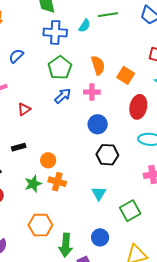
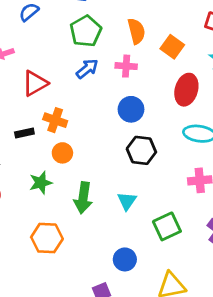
red triangle: (24, 109) -> (35, 83), size x1.5
orange cross: (57, 182) -> (55, 120), moved
green arrow: (66, 245) -> (83, 198), moved

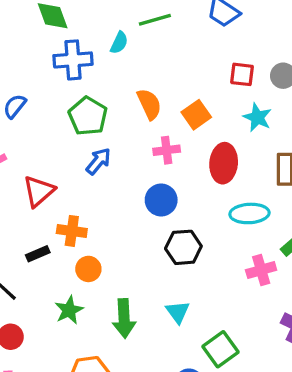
orange square: (172, 47) -> (196, 115), turned 30
pink cross: (126, 66) -> (167, 150), moved
green square: (167, 226) -> (220, 349), moved

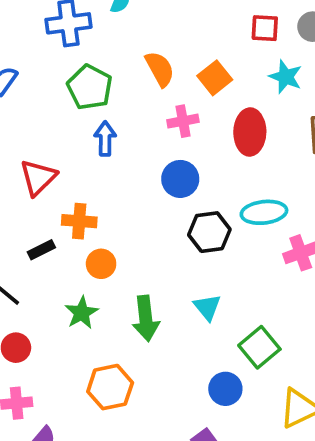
blue arrow: (98, 161) -> (105, 139), turned -36
cyan ellipse: (249, 213) -> (264, 212), moved

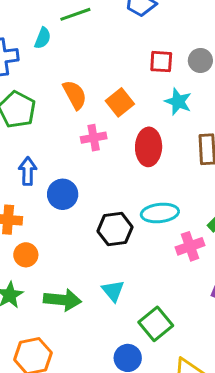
blue arrow: (105, 139) -> (28, 171), moved
blue circle: (180, 179) -> (63, 194), moved
green arrow: (146, 318) -> (62, 300), turned -78

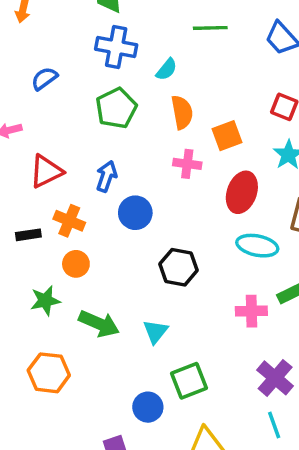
cyan semicircle: (43, 38) -> (167, 69), moved
cyan ellipse: (160, 213) -> (257, 246), moved

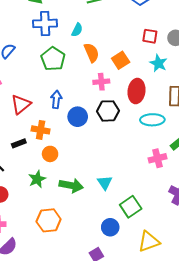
black hexagon: (178, 267) -> (108, 111), moved

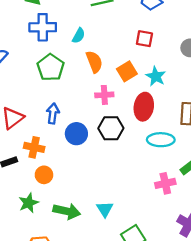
red square: (150, 36) -> (144, 39), moved
cyan star: (158, 63) -> (156, 76), moved

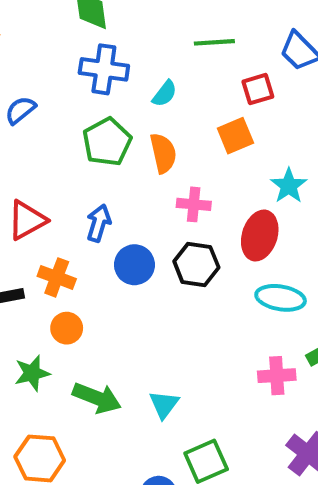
red square: (144, 39) -> (258, 89), moved, turned -36
orange semicircle: (94, 62) -> (163, 153), moved
orange square: (127, 71) -> (235, 136), moved

